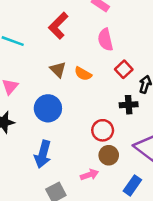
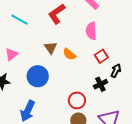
black cross: (129, 105) -> (100, 84), turned -32

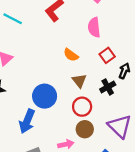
brown triangle: (51, 48) -> (79, 81), moved
blue circle: (38, 76) -> (45, 96), moved

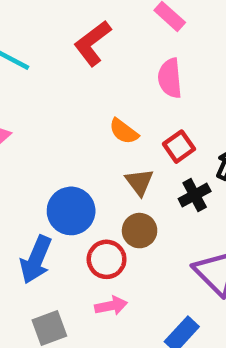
red square: (107, 55) -> (179, 147), moved
red circle: (82, 107) -> (107, 259), moved
brown circle: (85, 129) -> (140, 231), moved

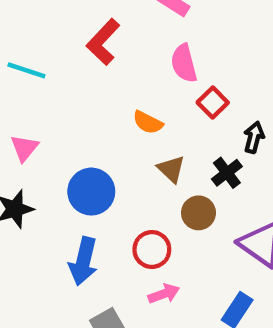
red square: (179, 147) -> (213, 102), moved
blue circle: (71, 211) -> (91, 192), moved
brown circle: (140, 231) -> (198, 213), moved

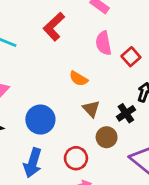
red square: (213, 102) -> (131, 57), moved

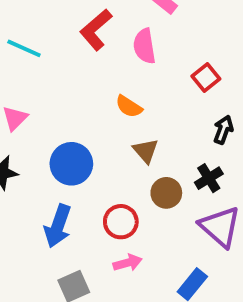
pink semicircle: (104, 43) -> (144, 46), moved
black cross: (126, 113) -> (209, 178), moved

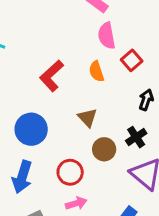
red L-shape: (96, 30) -> (52, 76), moved
pink semicircle: (144, 46) -> (107, 36), moved
orange semicircle: (129, 106) -> (96, 71), moved, turned 40

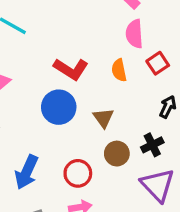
red L-shape: (52, 76) -> (71, 69), turned -112
blue circle: (31, 129) -> (59, 107), moved

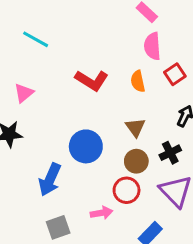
blue circle: (59, 107) -> (86, 146), moved
brown triangle: (103, 118) -> (135, 127), moved
red circle: (78, 173) -> (127, 190), moved

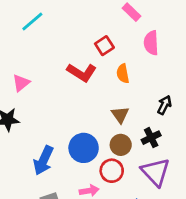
cyan line: (36, 39) -> (32, 22), moved, turned -70
pink semicircle: (152, 46) -> (151, 43), moved
red square: (175, 74) -> (104, 46), moved
blue circle: (86, 146) -> (84, 148), moved

